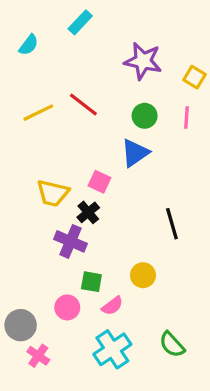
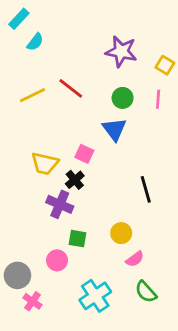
cyan rectangle: (80, 22) -> (19, 19), moved
cyan semicircle: (29, 45) -> (35, 42), moved
blue triangle: (135, 153) -> (114, 129), turned -32
pink semicircle: (112, 306) -> (135, 259), moved

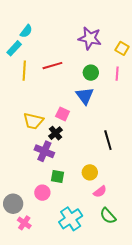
cyan rectangle: (19, 19) -> (14, 48), moved
red line: (71, 88) -> (52, 66), turned -54
yellow line: (32, 95) -> (24, 71), turned -60

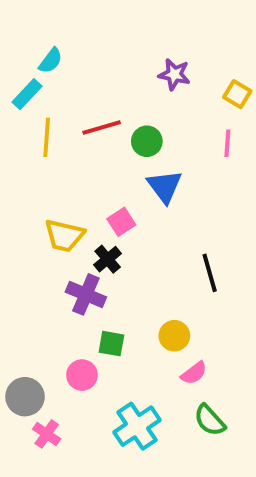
purple star: (90, 38) -> (174, 74), size x0.7
green circle: (91, 73) -> (147, 141), moved
pink square: (63, 114) -> (121, 222), turned 32

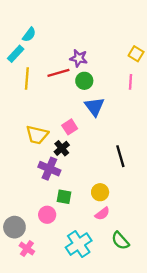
purple star: (174, 74) -> (79, 58), moved
pink semicircle: (194, 373) -> (102, 214), moved

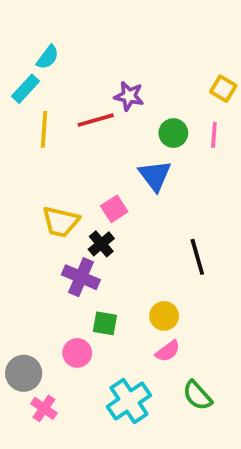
green circle: (84, 81) -> (173, 133), moved

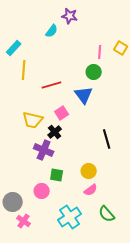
cyan semicircle: (48, 57) -> (52, 31), moved
purple star: (129, 96) -> (70, 16), moved
red line: (96, 120) -> (52, 85), moved
pink line: (214, 135) -> (100, 52), moved

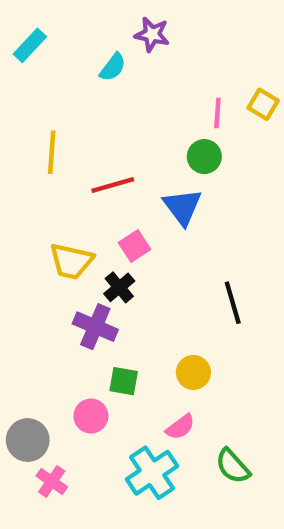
cyan rectangle: (14, 48) -> (30, 45), moved
pink semicircle: (91, 190) -> (180, 427), moved

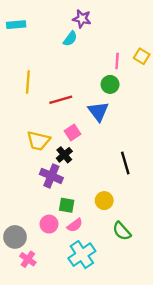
cyan rectangle: (30, 45) -> (16, 25), turned 42
cyan semicircle: (113, 67) -> (70, 39), moved
pink semicircle: (180, 427) -> (75, 225), moved
green semicircle: (233, 466) -> (122, 231), moved

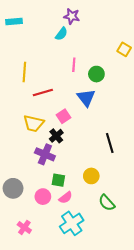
pink line: (117, 61) -> (74, 65), moved
red line: (61, 100) -> (43, 93), moved
gray circle: (15, 237) -> (13, 188), moved

